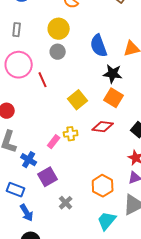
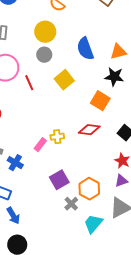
black star: (113, 74) -> (114, 77), moved
yellow square: (78, 100) -> (64, 80), moved
purple square: (48, 177) -> (59, 180), moved
gray cross: (66, 203) -> (71, 204), moved

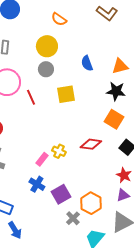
blue semicircle: (85, 49) -> (87, 63), size x0.7
yellow square: (64, 80) -> (66, 94), turned 30
orange square: (100, 101) -> (114, 119), moved
yellow cross: (57, 137) -> (59, 151), turned 32
blue cross: (15, 163) -> (37, 184), moved

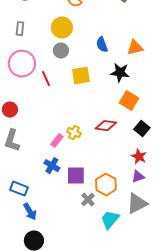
black star: (116, 91) -> (120, 73), moved
purple square: (61, 194) -> (76, 176), turned 30

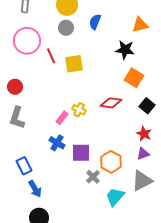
blue semicircle: (102, 45) -> (95, 22), moved, turned 42
yellow square: (81, 76) -> (74, 64), moved
blue rectangle: (19, 189) -> (24, 166), turned 42

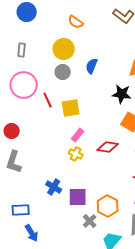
pink rectangle: (62, 118) -> (78, 135), moved
blue rectangle: (24, 166) -> (21, 210), turned -66

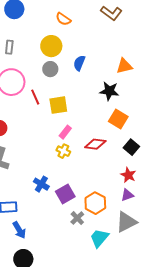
purple square: (78, 197) -> (65, 194), turned -30

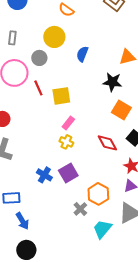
gray circle: (50, 69) -> (39, 58), moved
red diamond: (95, 144) -> (107, 143), moved, turned 55
purple square: (65, 194) -> (68, 173), moved

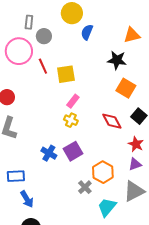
yellow circle: (54, 37) -> (72, 13), moved
gray rectangle: (12, 38) -> (29, 22), moved

